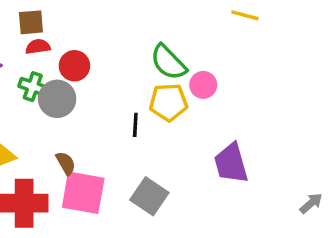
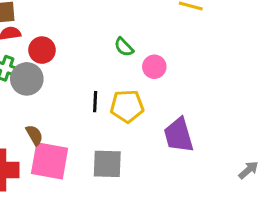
green semicircle: (168, 62) -> (124, 47), size x0.6
yellow pentagon: (168, 102) -> (127, 106), moved
gray square: (149, 196) -> (107, 164), turned -32

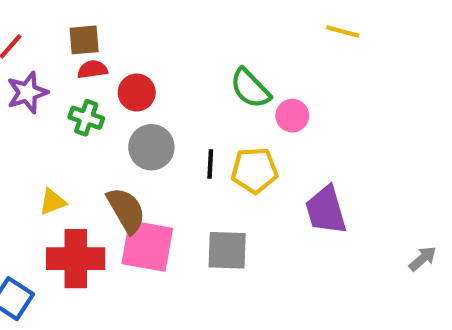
green semicircle: (124, 47) -> (250, 88), size x1.5
gray circle: (27, 79) -> (151, 147), moved
brown semicircle: (34, 135) -> (126, 210), size x1.6

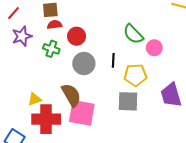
black line: (210, 164) -> (113, 60), moved
yellow triangle: (53, 202) -> (35, 99), moved
gray square: (227, 250) -> (128, 101), moved

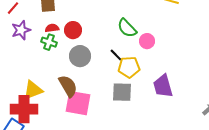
red semicircle: (54, 25) -> (52, 28), moved
black line: (113, 60) -> (116, 55), moved, turned -48
yellow triangle: (35, 99) -> (33, 90), size x1.5
red cross: (46, 119) -> (24, 109), moved

